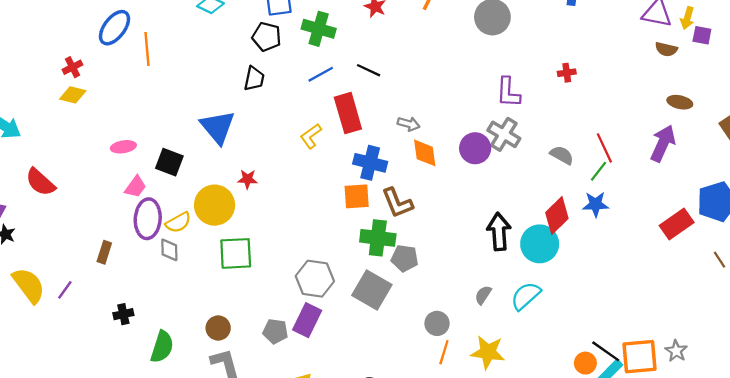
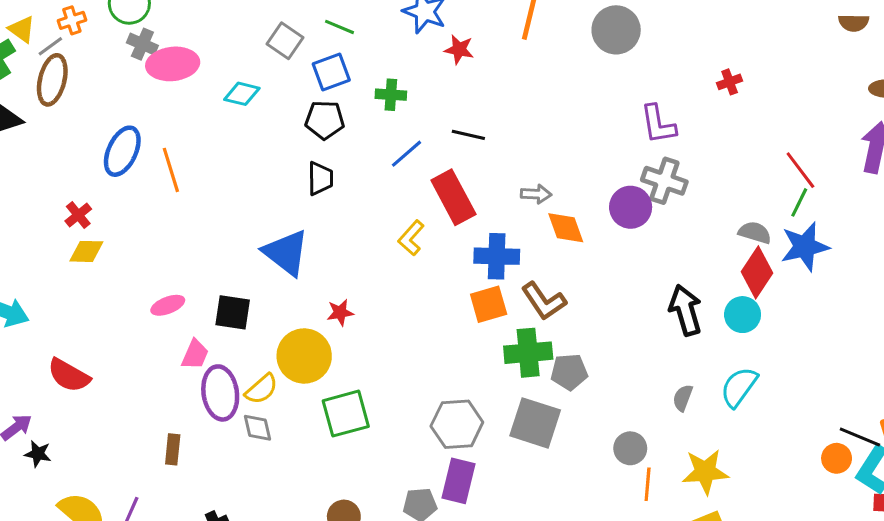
green cross: (319, 29) -> (391, 95), size x0.7
gray semicircle: (562, 155) -> (755, 233), moved
blue star: (596, 204) -> (805, 247), size x1.4
cyan circle: (540, 244) -> (743, 315), size x0.7

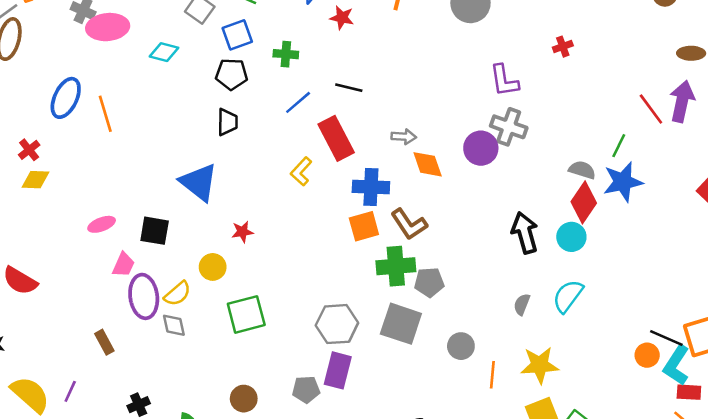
red line: (800, 170) -> (651, 109), moved
yellow circle: (304, 356) -> (213, 267), size x0.6
gray circle: (630, 448) -> (461, 346), moved
brown rectangle: (173, 449) -> (104, 342), turned -35

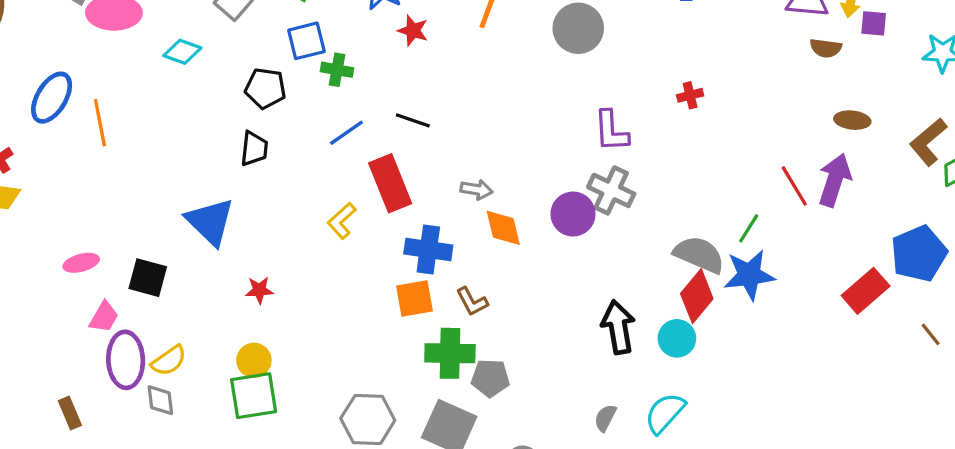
blue square: (237, 35) -> (306, 41), moved
gray semicircle: (582, 170) -> (699, 255), size x1.5
brown L-shape: (409, 224) -> (472, 302), size x0.7
yellow circle: (213, 267) -> (254, 360), moved

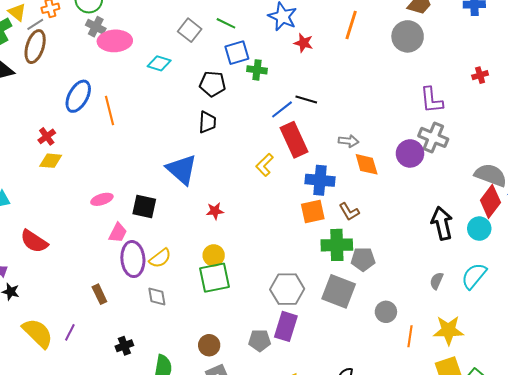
blue line: (346, 133) -> (282, 109), moved
gray diamond: (160, 400) -> (157, 296), moved

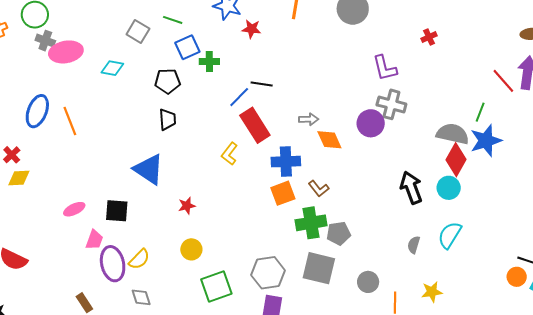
green square: (215, 278) -> (216, 287), moved
yellow star: (448, 330) -> (432, 292), size x0.7

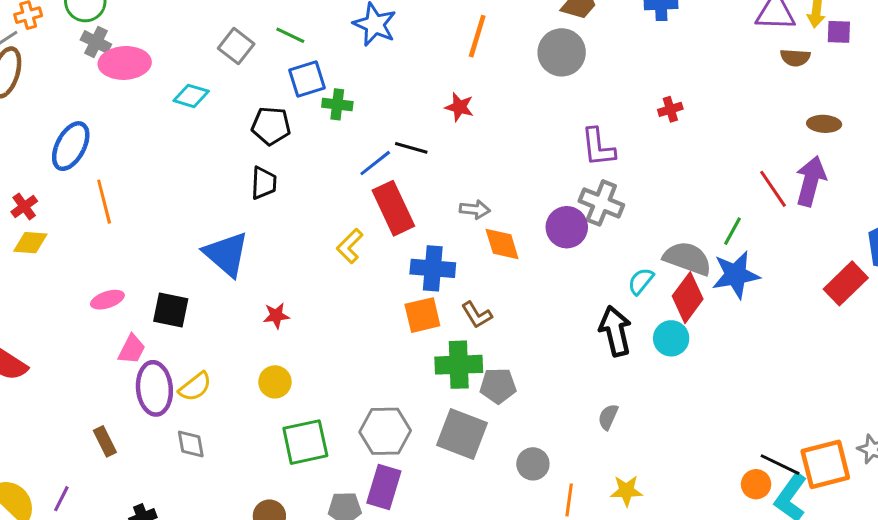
red star: (251, 29) -> (459, 107), moved
orange line: (70, 121) -> (104, 202), moved
cyan semicircle: (450, 235) -> (641, 281), moved, size x0.7

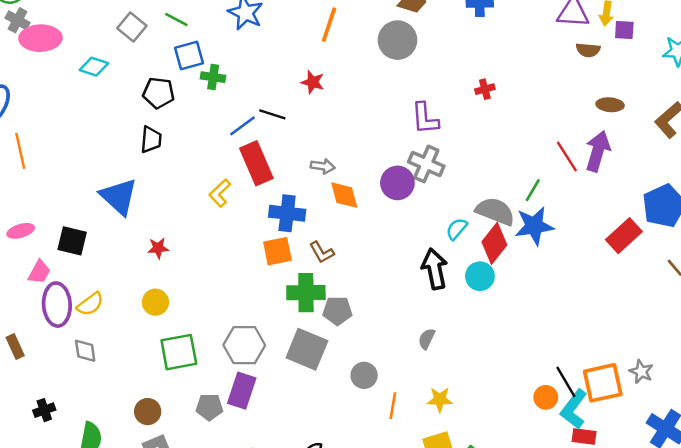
black line: (780, 465) -> (566, 382), turned 32

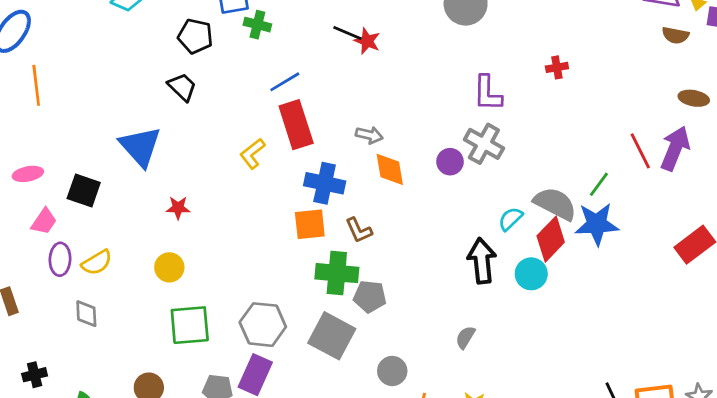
black line: (272, 114) -> (347, 33), moved
black trapezoid: (151, 140) -> (182, 87), turned -56
purple circle: (397, 183) -> (450, 162), size x0.7
purple ellipse: (57, 305) -> (60, 259), size x0.7

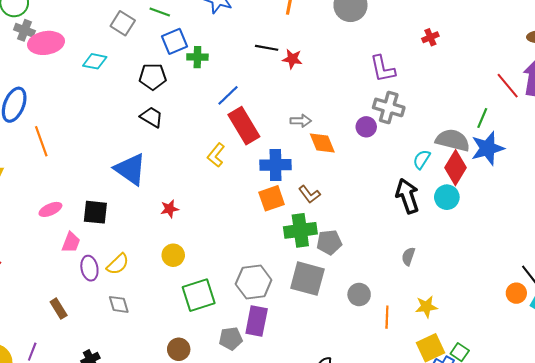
red star: (367, 41) -> (292, 59), moved

